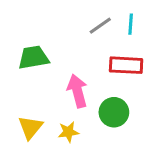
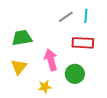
yellow triangle: (30, 127) -> (19, 67), moved

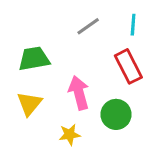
gray line: (66, 17) -> (88, 26), moved
red rectangle: (83, 43) -> (128, 66), turned 60

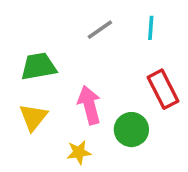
red rectangle: (128, 66) -> (163, 89), moved

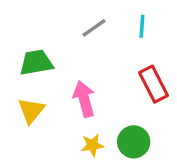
green circle: (131, 130) -> (134, 142), moved
yellow star: (79, 152) -> (92, 145), moved

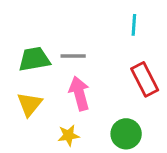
gray line: (94, 28) -> (73, 56), moved, turned 35
yellow star: (92, 145) -> (68, 135), moved

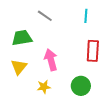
gray line: (73, 56) -> (45, 16), moved, turned 35
red rectangle: (145, 79) -> (93, 51), turned 30

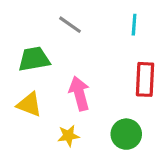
yellow triangle: (19, 67) -> (29, 104), turned -48

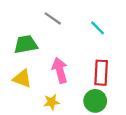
cyan line: (134, 25) -> (98, 28), moved, turned -49
red rectangle: (145, 79) -> (101, 73), moved

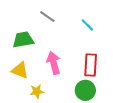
yellow star: (52, 102) -> (37, 91), moved

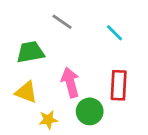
green circle: (85, 90) -> (90, 111), moved

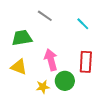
yellow star: (48, 120) -> (43, 87), moved

